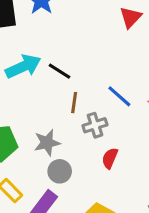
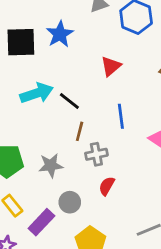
red triangle: (131, 17) -> (111, 66), moved
blue line: (119, 96) -> (121, 116), moved, turned 35
gray circle: (60, 171) -> (70, 202), moved

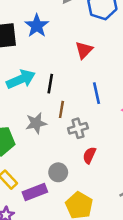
black line: (69, 101) -> (50, 84), turned 66
gray star: (51, 165) -> (36, 123), moved
purple rectangle: (41, 222) -> (35, 192), turned 30

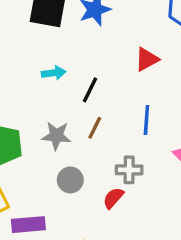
cyan arrow: (21, 79) -> (54, 73), size x0.6
gray cross: (78, 128) -> (129, 170), moved
gray circle: (58, 172) -> (70, 180), moved

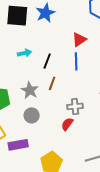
blue line: (146, 120) -> (76, 61), moved
gray star: (56, 136) -> (30, 90), turned 30
gray circle: (70, 180) -> (32, 115), moved

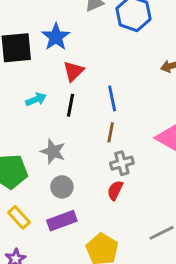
red triangle: (79, 40) -> (73, 71), moved
brown line: (52, 83) -> (111, 132), moved
purple rectangle: (18, 145) -> (62, 221), moved

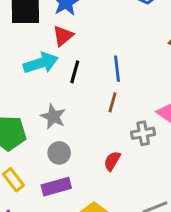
red triangle: (73, 71) -> (63, 36), moved
cyan arrow: (36, 99) -> (41, 63), size x1.6
gray cross: (122, 163) -> (143, 133), moved

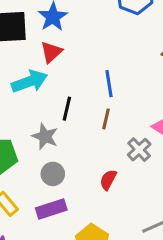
black line: (75, 72) -> (67, 109), moved
gray cross: (143, 133) -> (139, 150), turned -30

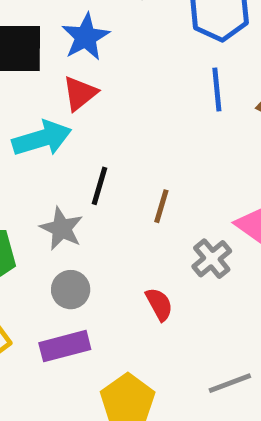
blue line: (109, 84) -> (217, 90), moved
red semicircle: (108, 180) -> (159, 304), turned 120

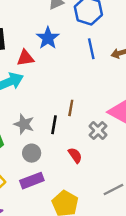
blue star: (86, 37) -> (48, 38), moved
red triangle: (80, 93) -> (25, 58), turned 36
black line: (100, 186) -> (54, 125), moved

